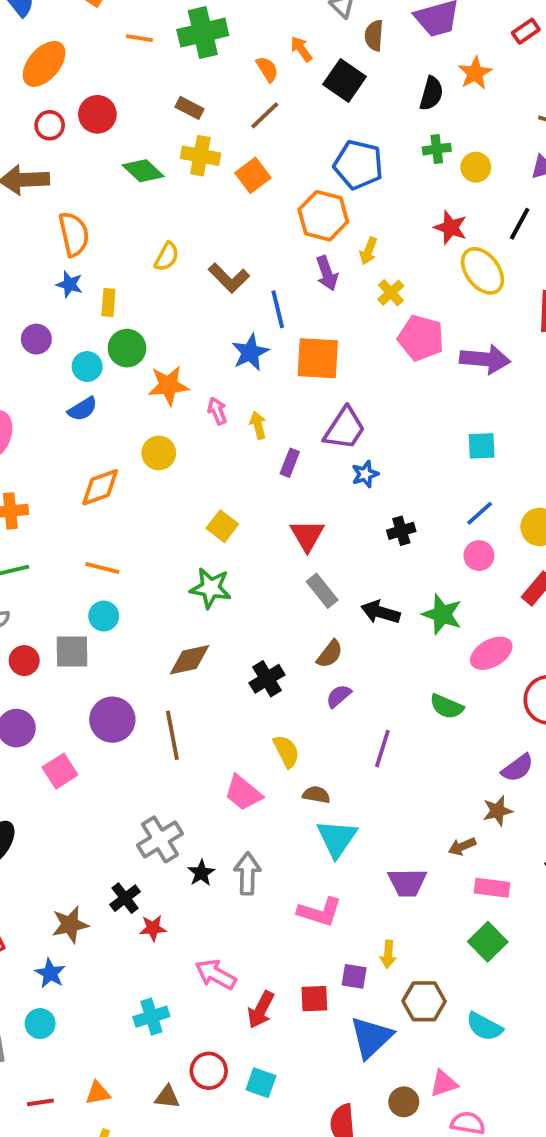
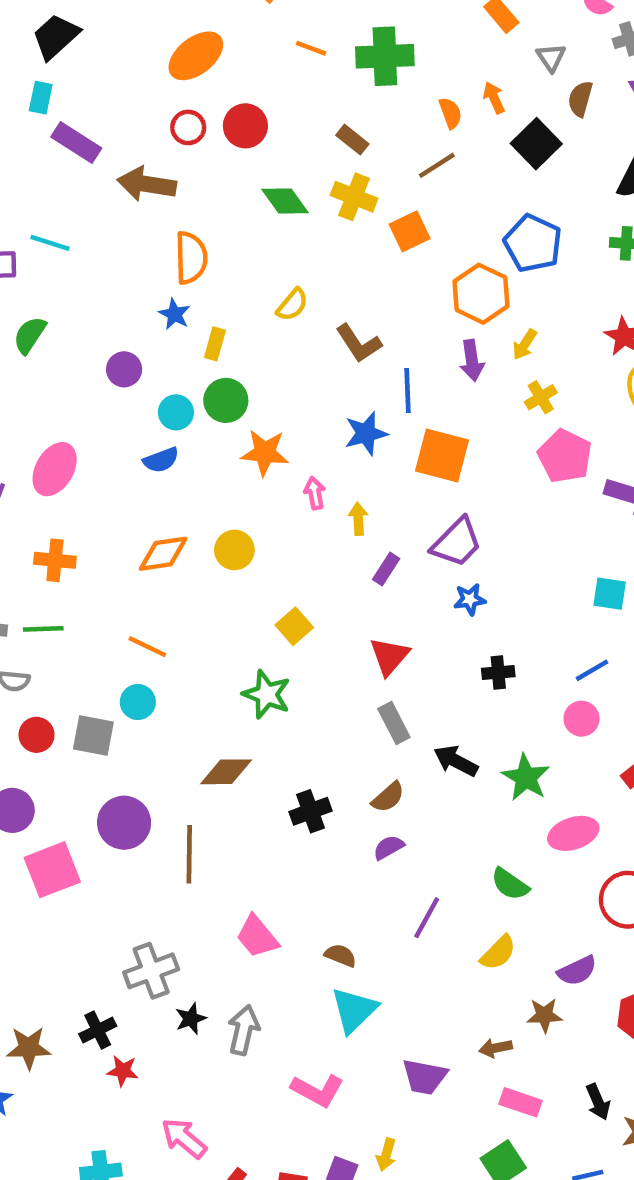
yellow circle: (159, 453) -> (234, 550), moved
yellow semicircle: (286, 751) -> (498, 953), moved, turned 60
pink square: (60, 771) -> (52, 870), size x1.4

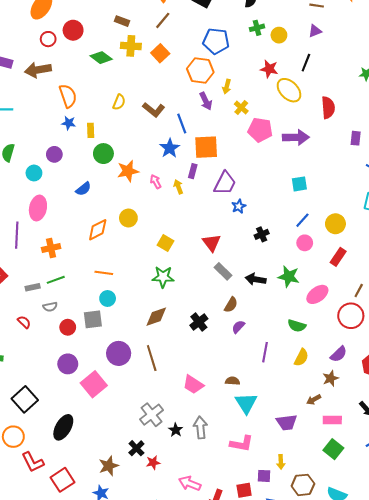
cyan circle: (176, 412) -> (34, 173), moved
purple rectangle: (386, 569) -> (193, 171), moved

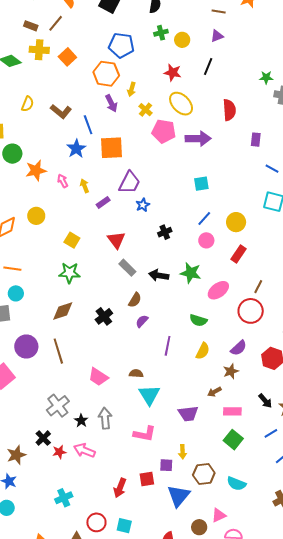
brown line: (163, 20) -> (56, 23), moved
yellow ellipse: (289, 90) -> (181, 104), moved
purple rectangle: (193, 171) -> (103, 202), moved, turned 40
pink arrow: (190, 483) -> (84, 450), moved

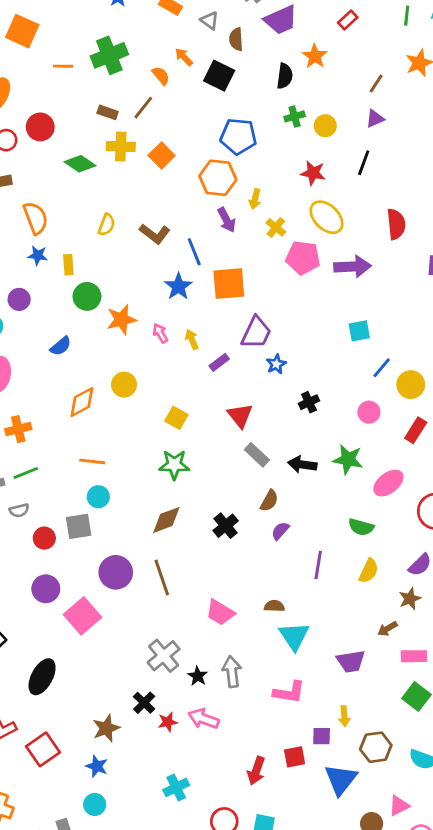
brown line: (219, 11) -> (376, 83), turned -64
blue line: (204, 218) -> (382, 368), moved

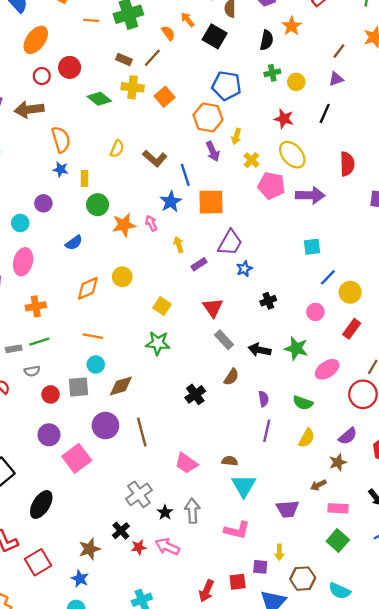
pink arrow: (160, 333) -> (151, 223), moved
brown diamond: (166, 520) -> (121, 386), moved
purple semicircle: (280, 531) -> (263, 399), moved, turned 126

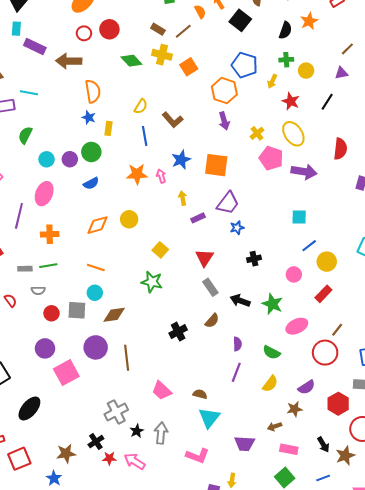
yellow arrow: (236, 136) -> (272, 81), moved
blue line: (185, 175) -> (145, 136), moved
purple circle: (43, 203) -> (70, 159), moved
green circle: (98, 205) -> (91, 152), moved

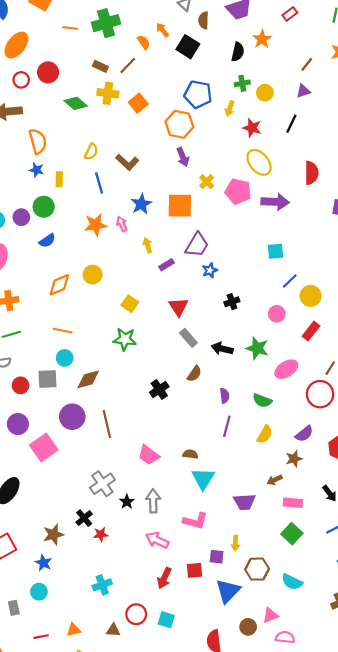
yellow cross: (257, 133) -> (207, 182), moved
pink arrow: (135, 461) -> (157, 540), moved

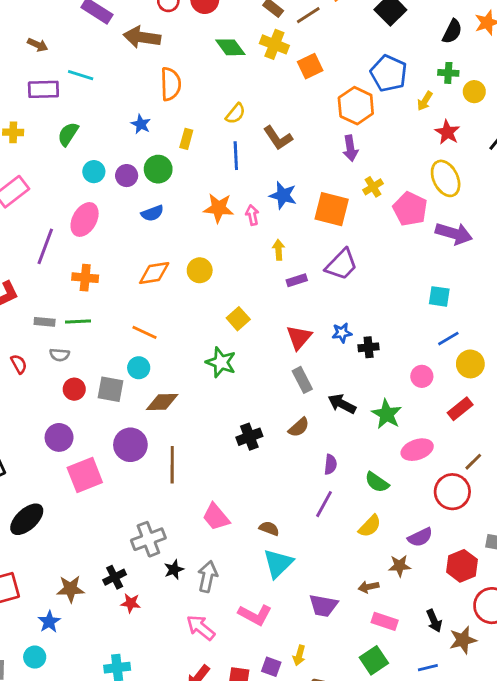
blue star: (37, 170) -> (141, 124), moved
blue star: (141, 204) -> (283, 195), turned 30
blue star: (210, 270) -> (342, 333), moved

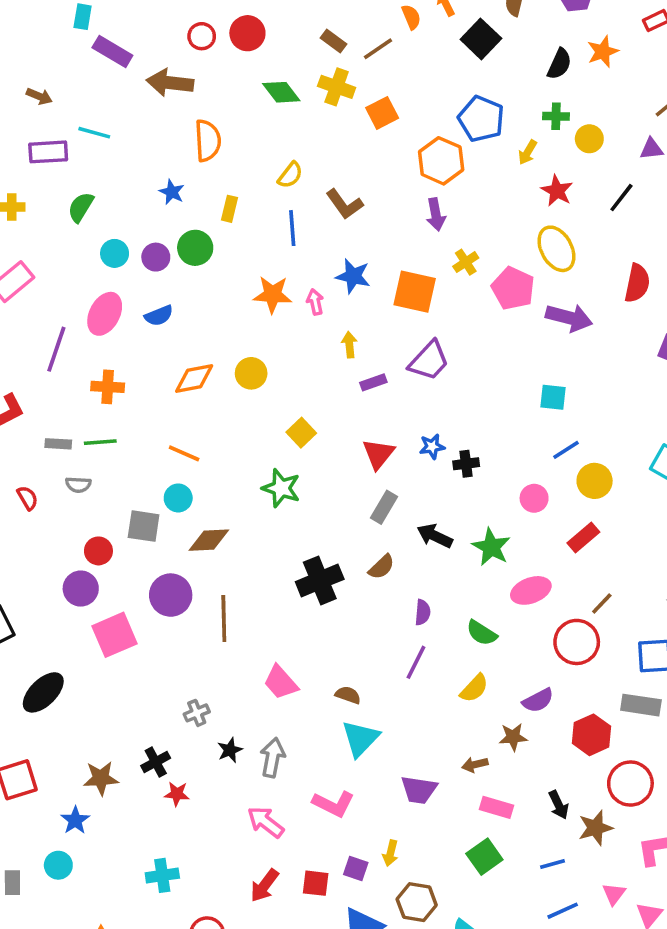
blue semicircle: (152, 213) -> (159, 316), moved
gray rectangle: (302, 380) -> (384, 507), turned 60
red circle: (74, 389) -> (98, 551), moved
black cross: (249, 437) -> (320, 580), size x1.4
gray cross: (148, 539) -> (197, 713), size x0.6

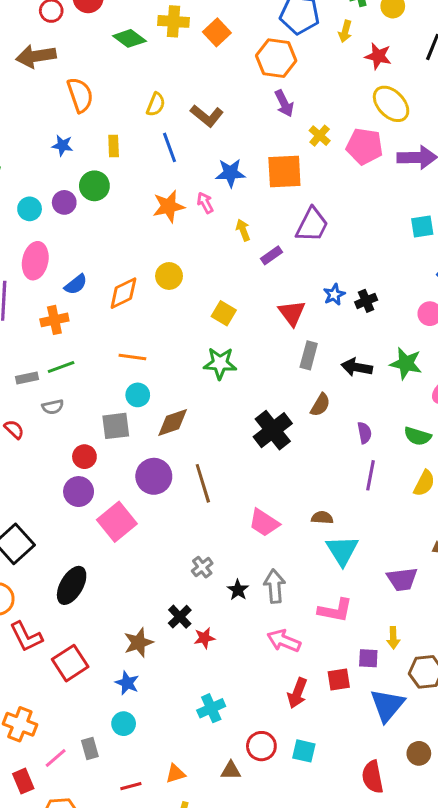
blue semicircle: (159, 316) -> (76, 284), moved

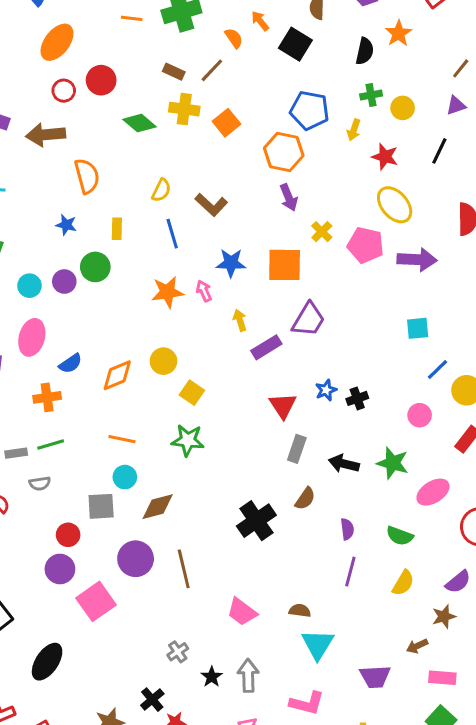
purple rectangle: (271, 255) -> (266, 347), size x1.4
yellow square: (224, 313) -> (192, 393), moved
green star: (220, 363) -> (188, 440), moved

